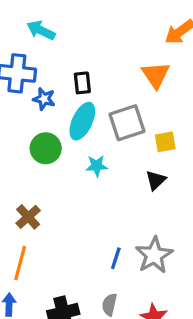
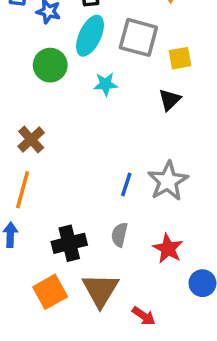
gray square: (127, 123) -> (138, 37), turned 33

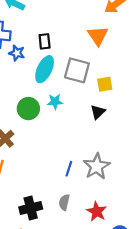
green circle: (50, 65) -> (28, 109), moved

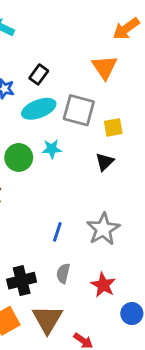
black rectangle: (45, 41) -> (39, 74), turned 42
cyan ellipse: (45, 69) -> (39, 109), turned 44
blue line: (69, 169) -> (57, 232), moved

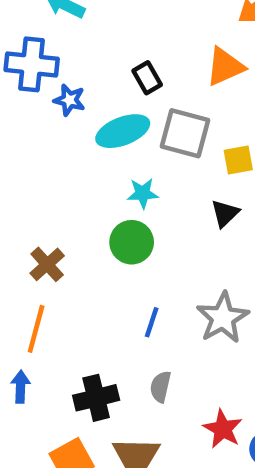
orange triangle: (105, 67) -> (225, 67), turned 40
black rectangle: (39, 74) -> (147, 78), moved, turned -66
green circle: (19, 157) -> (132, 242), moved
red star: (103, 285) -> (223, 429), moved

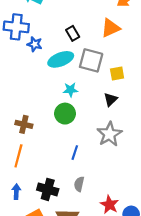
brown cross: (47, 264) -> (24, 124), turned -35
gray star: (223, 318) -> (109, 134), moved
blue arrow: (20, 387) -> (16, 192), moved
black cross: (96, 398) -> (48, 189), turned 30

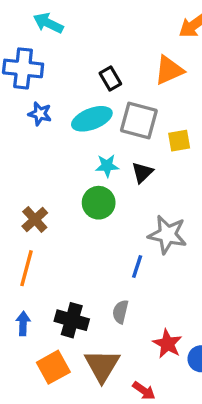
blue star: (35, 44) -> (40, 114), moved
black triangle: (111, 99) -> (142, 172), moved
brown cross: (24, 124) -> (35, 219), turned 35
gray star: (109, 134) -> (167, 235), turned -30
blue line: (75, 153) -> (137, 266), moved

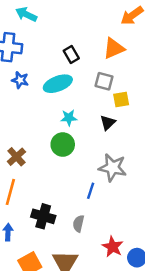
gray square: (139, 120) -> (104, 81), moved, size x0.7
black triangle: (142, 172) -> (108, 123), moved
black cross: (72, 320) -> (43, 216), moved

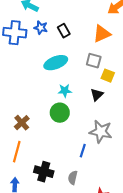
black rectangle: (71, 54) -> (64, 31), moved
blue star: (20, 80) -> (41, 28), moved
yellow square: (121, 100) -> (108, 76), turned 32

